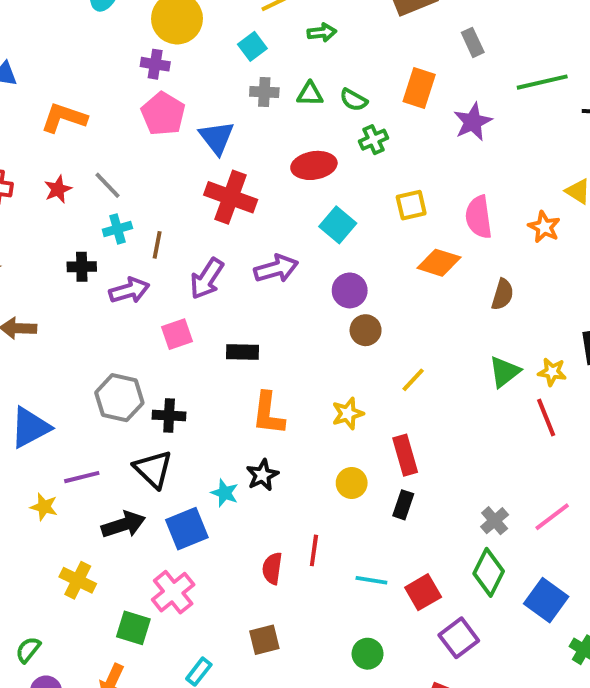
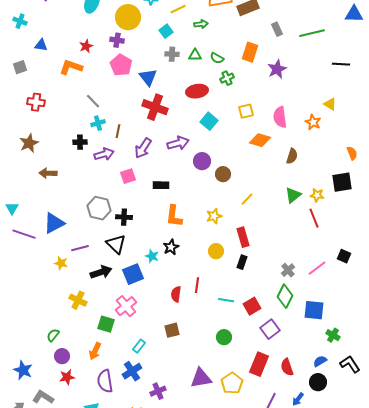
green line: (542, 82) -> (312, 33), moved
red star: (58, 189) -> (86, 46), moved
purple circle: (350, 290) -> (202, 161), moved
blue square: (546, 600) -> (314, 310), turned -30

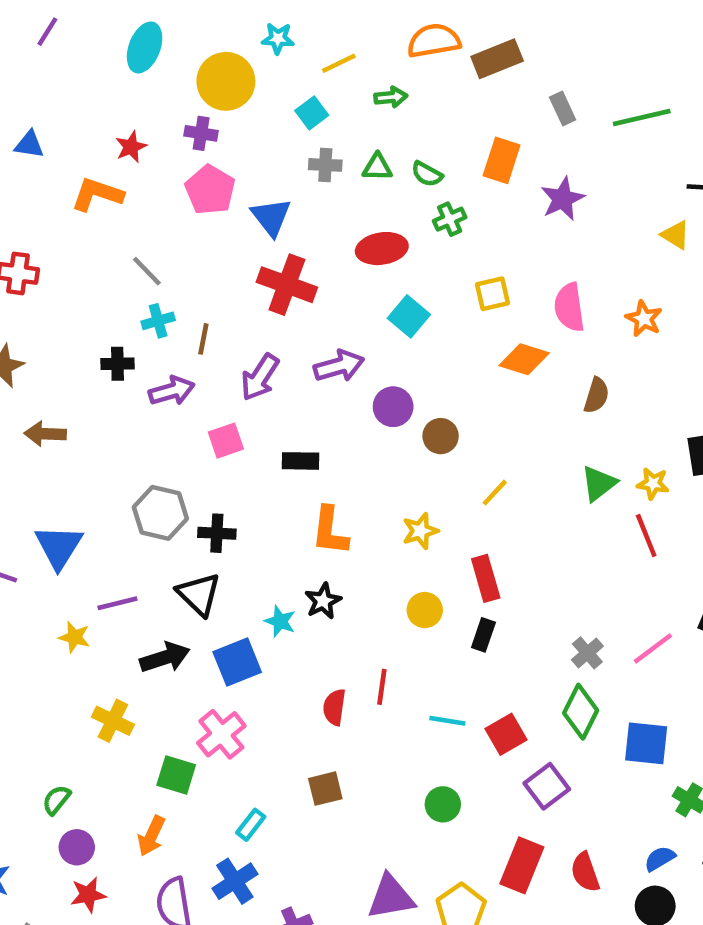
yellow triangle: (330, 104) -> (676, 235), moved
blue triangle: (54, 223) -> (59, 547), turned -30

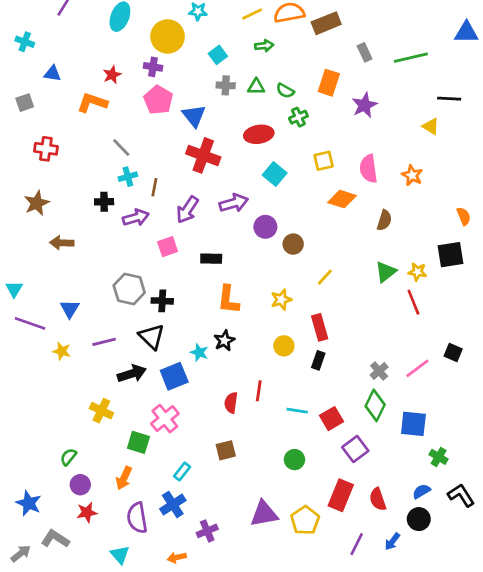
yellow line: (339, 63) -> (252, 14), moved
blue triangle: (59, 547) -> (70, 309), size x0.7
yellow star: (75, 637) -> (62, 351), moved

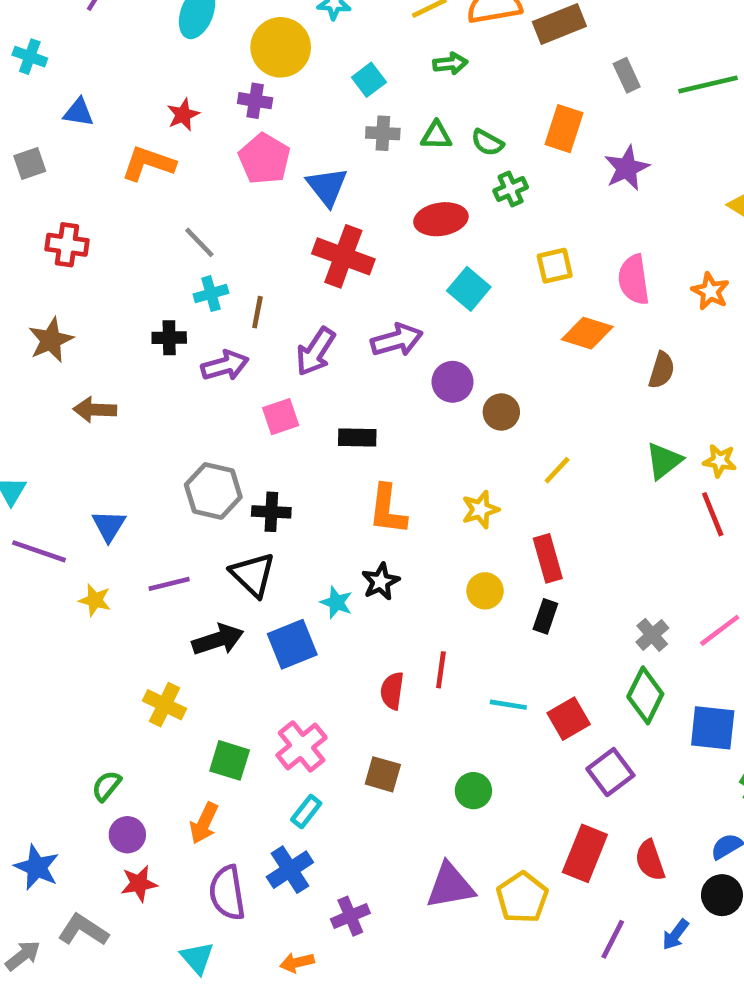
pink cross: (165, 419) -> (302, 746), moved
brown square: (226, 450) -> (383, 774), turned 30
green circle: (294, 460) -> (473, 791), moved

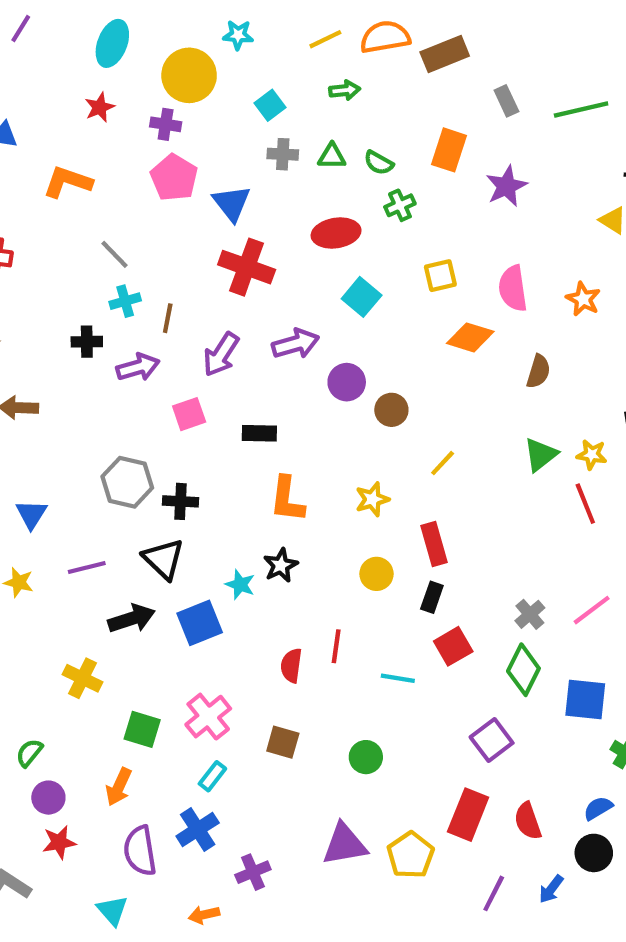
red star: (183, 115) -> (100, 107), moved
red square: (569, 719) -> (453, 646), moved

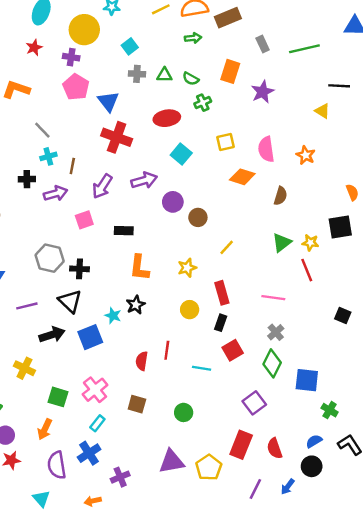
green arrow: (345, 90) -> (193, 38), moved
pink line: (592, 610) -> (273, 298), moved, turned 45

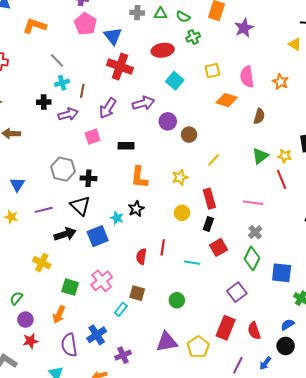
cyan rectangle: (97, 423) -> (121, 309), moved

